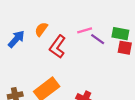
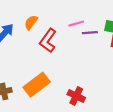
purple line: (98, 39) -> (90, 33), turned -40

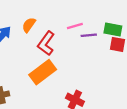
orange rectangle: (37, 85) -> (43, 72), moved

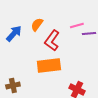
orange rectangle: (43, 72) -> (49, 66), turned 30

